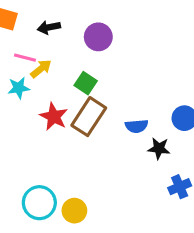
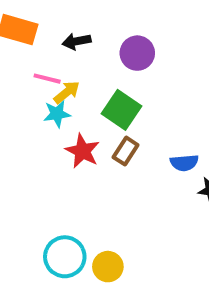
green square: (86, 83) -> (122, 110), size x1.4
cyan star: (19, 88) -> (57, 114), moved
brown rectangle: (89, 117) -> (126, 151), size x0.6

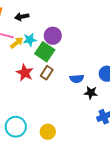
purple circle: (137, 53) -> (53, 36), moved
cyan star: (57, 114) -> (30, 40), moved
yellow circle: (108, 267) -> (48, 132), moved

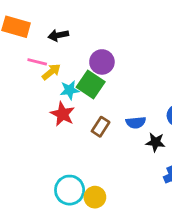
cyan star: (30, 40) -> (70, 90), moved
brown rectangle: (47, 73) -> (101, 127), moved
cyan circle: (16, 127) -> (70, 190), moved

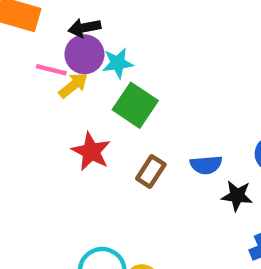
purple circle: (102, 62) -> (84, 54), moved
cyan star: (70, 90) -> (118, 63), moved

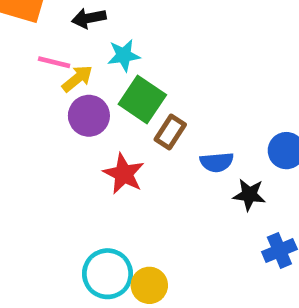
purple circle: (84, 54) -> (89, 116), moved
red star: (91, 152) -> (124, 174), moved
brown rectangle: (151, 171) -> (170, 132), moved

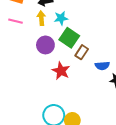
pink line: (54, 62) -> (15, 21), moved
yellow arrow: (77, 79) -> (41, 18), moved, turned -56

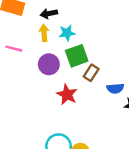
pink line: (15, 21) -> (14, 49), moved
green square: (69, 38) -> (77, 56), turned 36

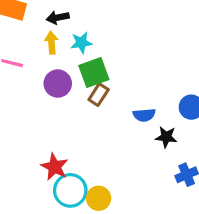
brown rectangle: (91, 73) -> (99, 95), moved
red star: (67, 95) -> (55, 167), moved

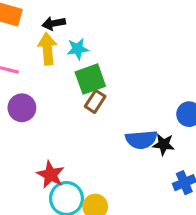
yellow arrow: (51, 43) -> (47, 49), size x1.4
purple circle: (58, 84) -> (22, 108), moved
blue semicircle: (144, 115) -> (141, 140), moved, size x1.4

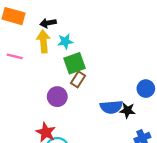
purple circle: (22, 108) -> (57, 97), moved

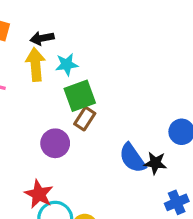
blue semicircle: (111, 107) -> (132, 158), turned 60

